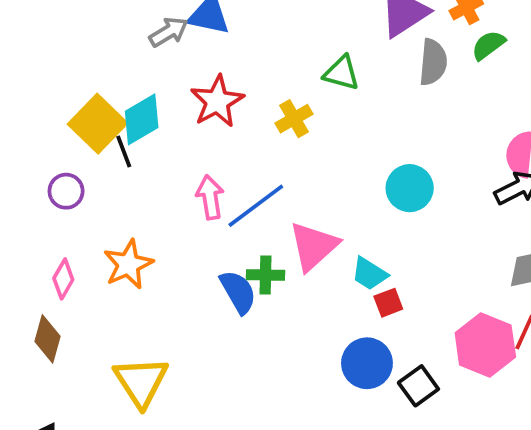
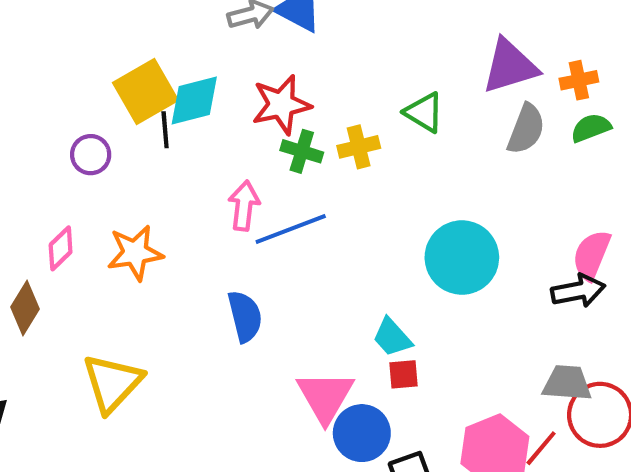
cyan circle: (410, 188) -> (462, 258), size x1.4
pink triangle: (314, 246) -> (325, 397), moved, turned -34
green cross: (265, 275) -> (302, 151), moved

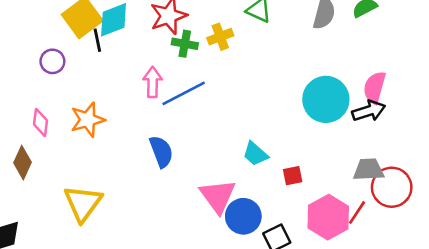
pink diamond: (61, 248) -> (40, 122), turned -32
cyan circle: (462, 258) -> (326, 99), moved
red square: (404, 374) -> (293, 176), moved

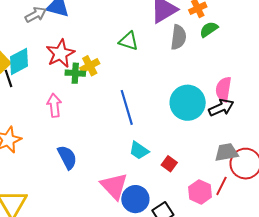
yellow cross: (220, 37) -> (90, 66), moved
blue line: (184, 93) -> (127, 107), moved, turned -72
red square: (293, 176) -> (169, 164), turned -35
pink hexagon: (328, 217) -> (200, 192), size x0.7

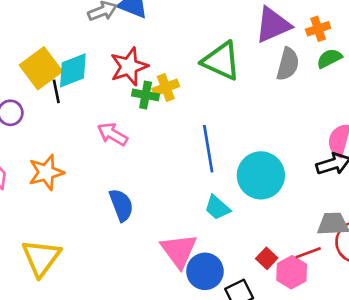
green triangle: (129, 41) -> (221, 61), size x1.5
cyan circle: (188, 103) -> (261, 175), moved
pink arrow: (54, 105) -> (113, 134), turned -60
red square: (169, 164) -> (267, 258), moved
red line: (222, 186) -> (308, 253), moved, turned 36

